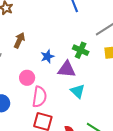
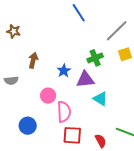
green cross: (81, 50) -> (95, 58), turned -35

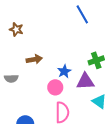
brown arrow: (33, 60) -> (34, 59), turned 63
pink circle: (48, 96) -> (55, 87), moved

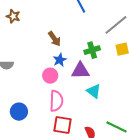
brown arrow: (34, 59) -> (54, 39), moved, turned 63

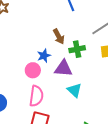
brown arrow: (54, 39) -> (59, 36), moved

